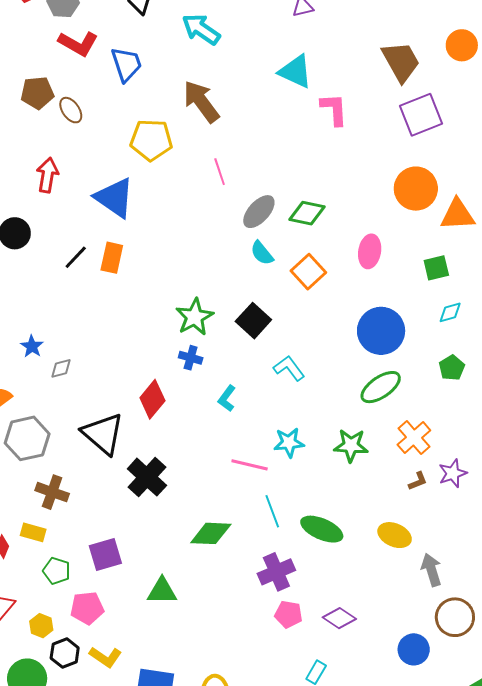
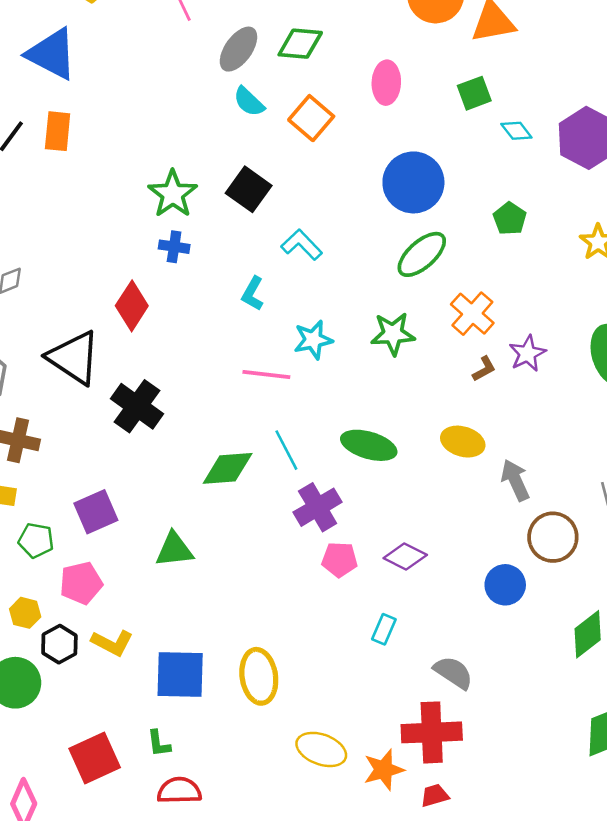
cyan diamond: (450, 312) -> (516, 131), moved, turned 75
cyan L-shape: (227, 398) -> (253, 294), moved
cyan line: (272, 511) -> (286, 450), moved

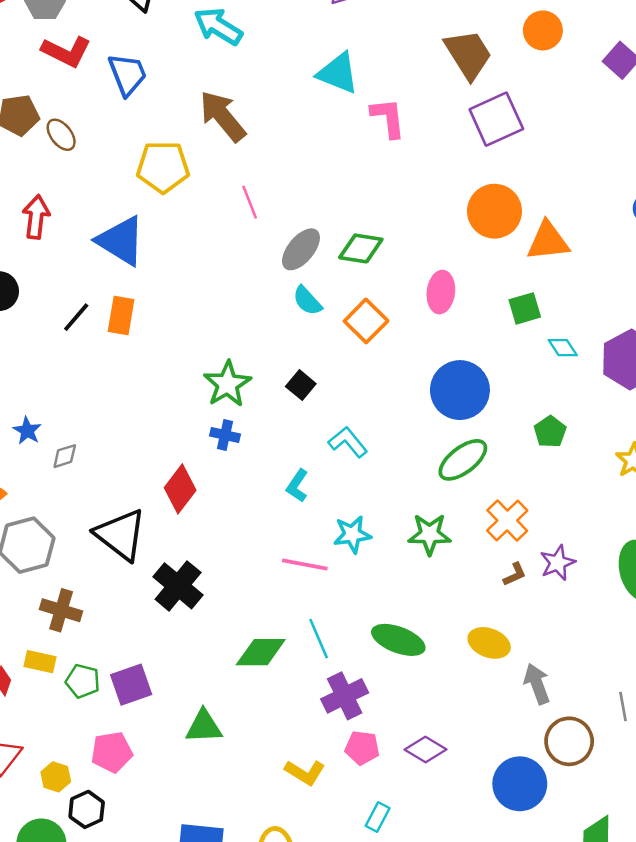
black square: (249, 189) -> (301, 385), size x0.7
green pentagon: (36, 540) -> (83, 681), moved
blue circle: (505, 585) -> (520, 784), size x1.4
cyan rectangle: (384, 629) -> (378, 817), moved
yellow L-shape: (112, 643) -> (305, 772), moved

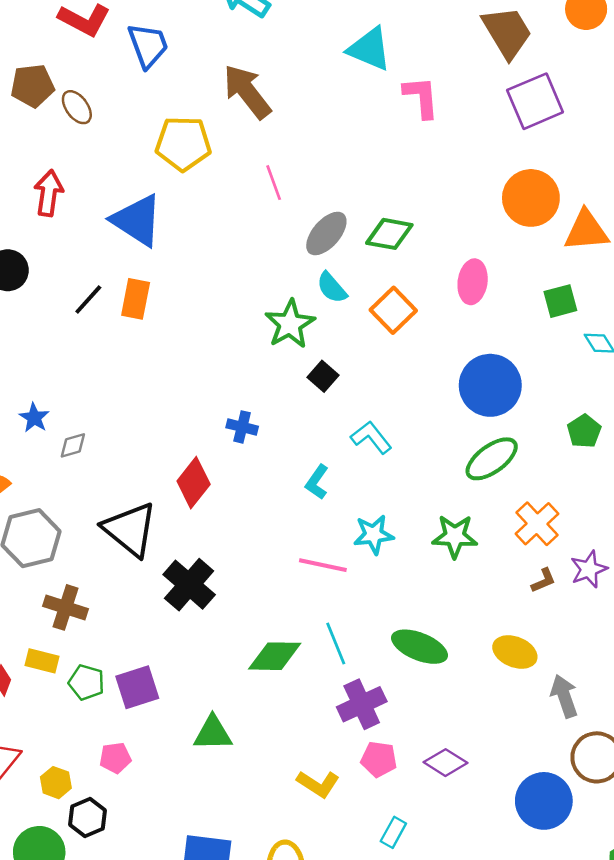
green star: (227, 384) -> (290, 324), moved
pink pentagon: (112, 752) -> (115, 758), size x0.7

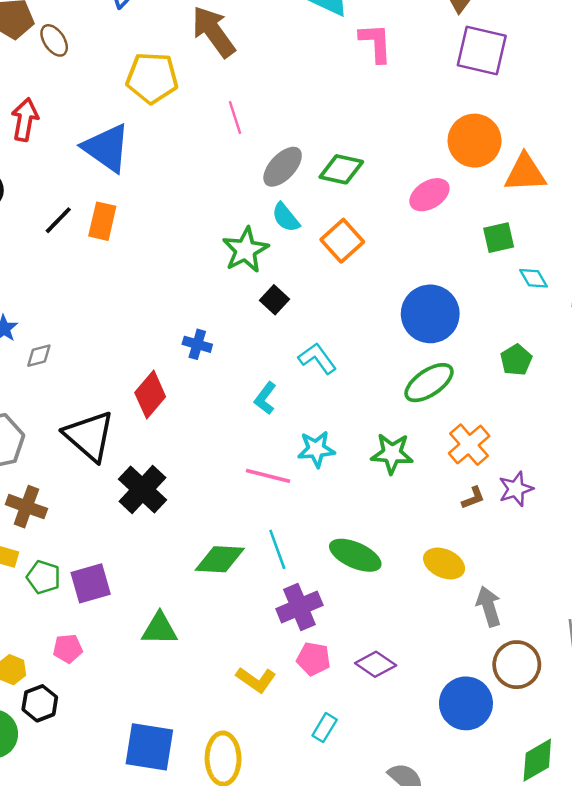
purple square: (535, 101) -> (482, 50), turned 34
pink ellipse: (473, 282) -> (429, 195), moved, turned 48

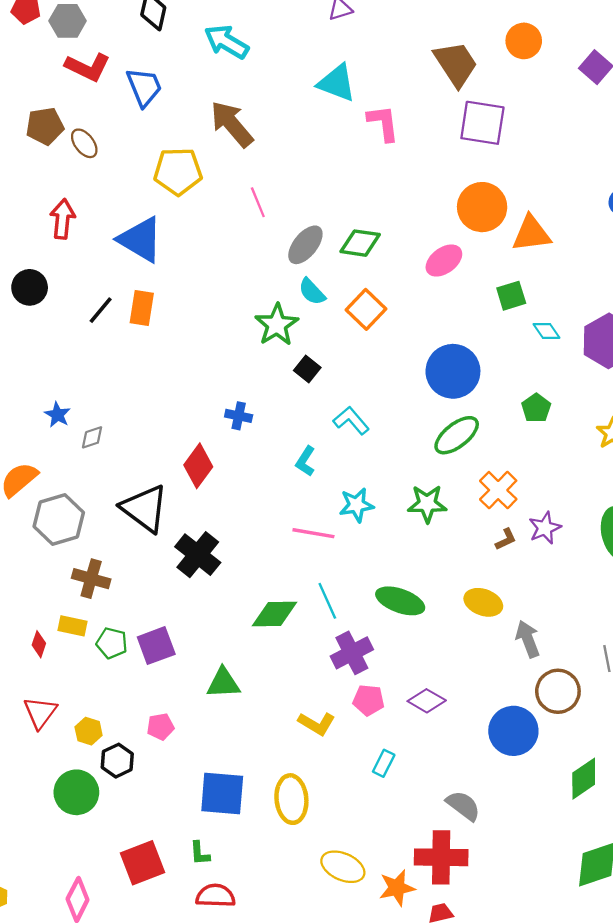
pink pentagon: (68, 649) -> (160, 727), moved

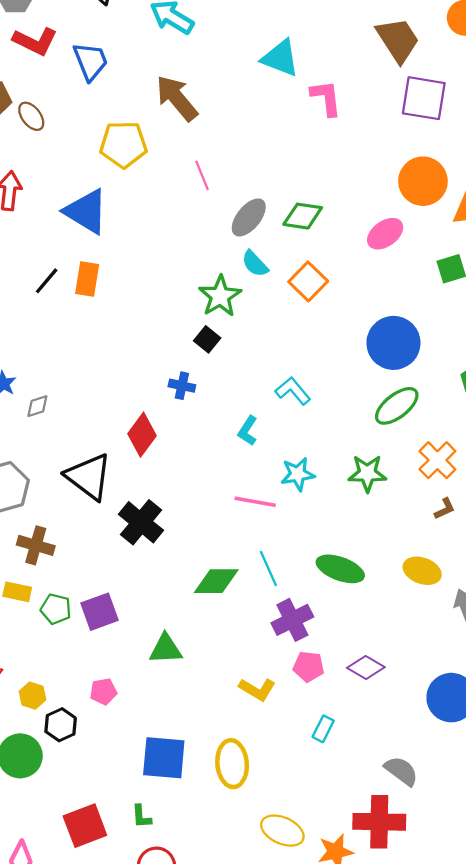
black square: (307, 369) -> (207, 339), moved

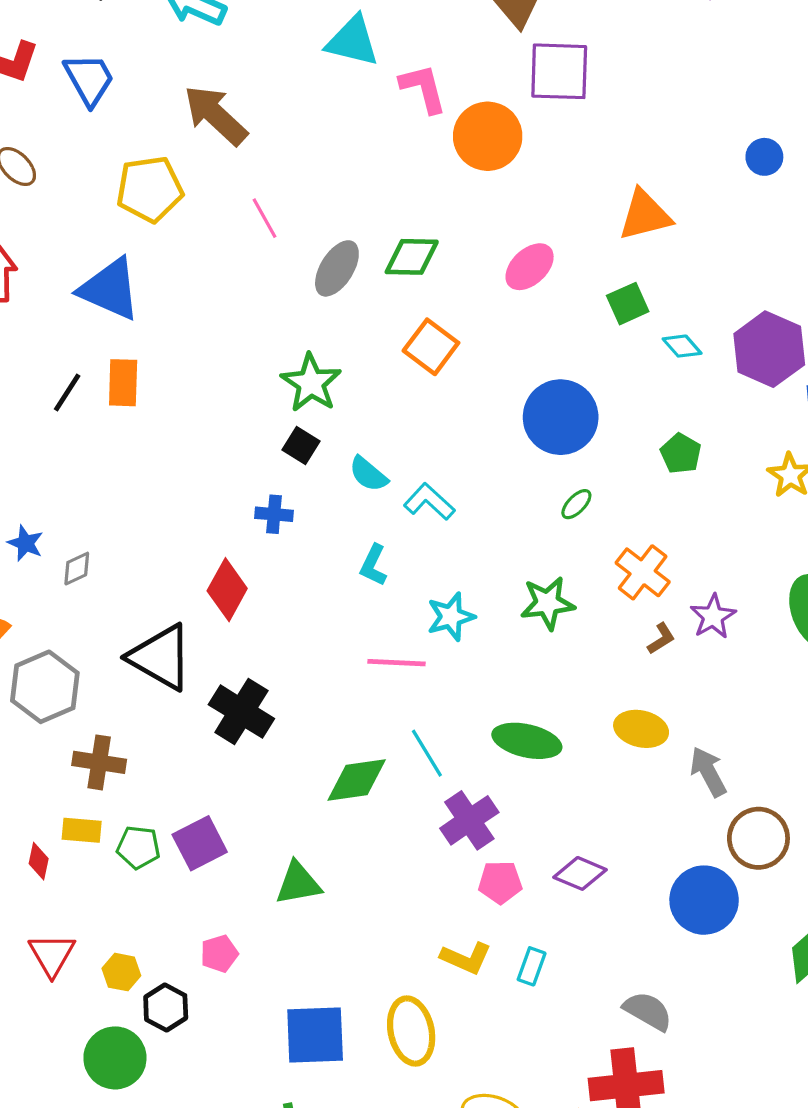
orange circle: (423, 181) -> (488, 136), moved
cyan semicircle: (255, 264) -> (368, 474), moved
green ellipse: (397, 406) -> (576, 504), size x0.5
yellow L-shape: (257, 689) -> (466, 958), moved

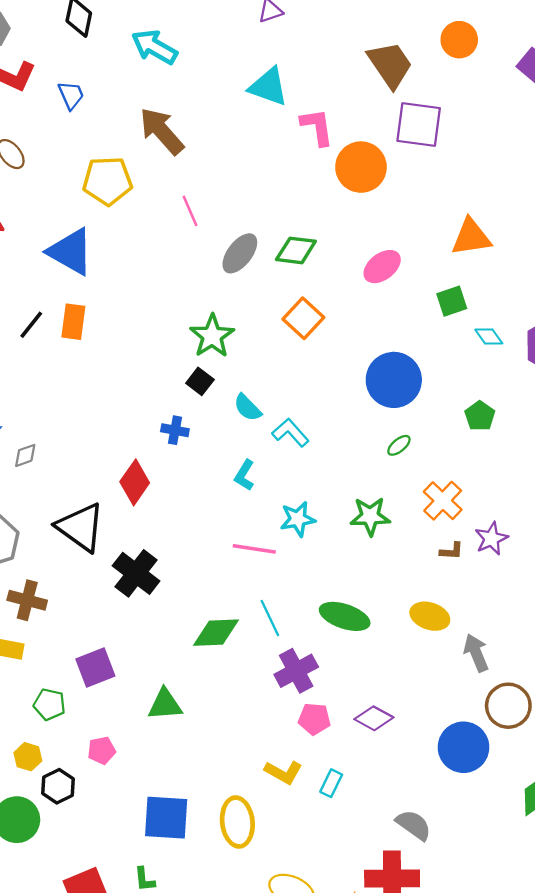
blue trapezoid: (89, 79) -> (71, 95), size x0.7
brown L-shape: (661, 639) -> (452, 551), turned 30
green pentagon: (138, 847) -> (49, 704), moved

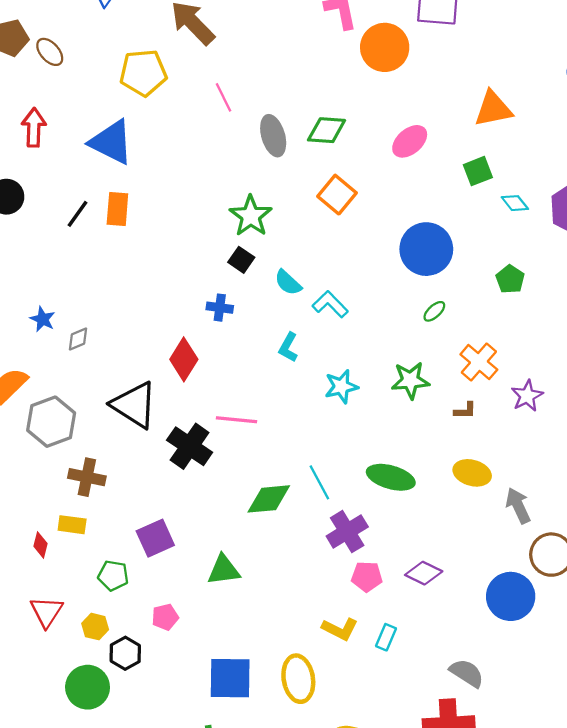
gray ellipse: (240, 253) -> (273, 136), turned -51
pink line: (254, 549) -> (237, 420), moved
brown L-shape: (452, 551) -> (465, 411), moved

